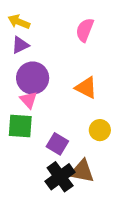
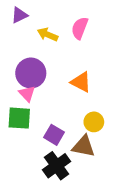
yellow arrow: (19, 22) -> (48, 34), moved
purple triangle: (20, 45) -> (19, 15), moved
brown triangle: (82, 171) -> (84, 146), moved

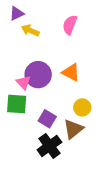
yellow arrow: (48, 34) -> (30, 30), moved
purple circle: (31, 73) -> (38, 75), moved
brown triangle: (84, 146) -> (73, 129), turned -50

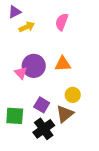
yellow arrow: (30, 30) -> (27, 27), turned 133
orange triangle: (71, 72) -> (63, 64), turned -30
green square: (17, 104) -> (15, 116), moved

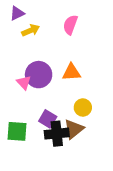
black cross: (44, 129) -> (57, 134), moved, turned 30

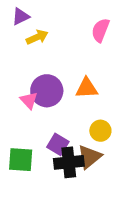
pink semicircle: (70, 25) -> (100, 30), moved

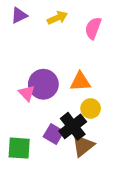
yellow arrow: (37, 37) -> (57, 18), moved
yellow circle: (100, 131) -> (91, 108), moved
black cross: (69, 162) -> (73, 126), moved, turned -32

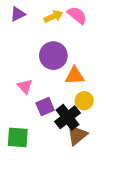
pink semicircle: (93, 28) -> (77, 15), moved, turned 108
purple circle: (43, 84) -> (53, 56), moved
purple square: (54, 134) -> (45, 107), moved, turned 36

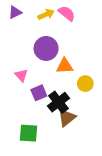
yellow circle: (84, 101) -> (85, 84), moved
green square: (18, 137) -> (29, 133), moved

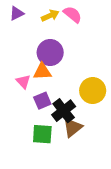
orange triangle: (65, 66) -> (42, 72), moved
yellow circle: (85, 84) -> (93, 91), size x1.5
green square: (29, 133) -> (42, 134), moved

